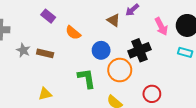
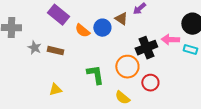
purple rectangle: (48, 16) -> (58, 15), size x1.5
pink arrow: (161, 26) -> (170, 40), moved, turned 120
blue circle: (101, 50) -> (102, 28), moved
red circle: (152, 94) -> (150, 83), moved

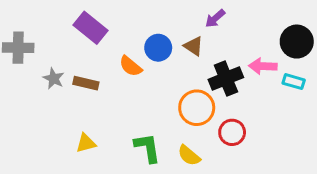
brown triangle: (121, 19) -> (194, 46), moved
orange semicircle: (82, 31) -> (131, 66), moved
green L-shape: (95, 75) -> (147, 148), moved

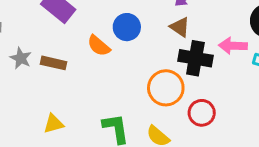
brown triangle: (194, 46) -> (180, 27), moved
black cross: (226, 78) -> (195, 58), turned 32

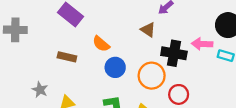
blue circle: (127, 27) -> (115, 67), moved
brown triangle: (180, 27) -> (148, 30), moved
gray star: (21, 58) -> (40, 90), moved

